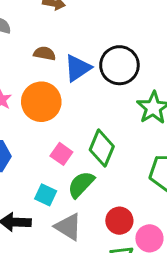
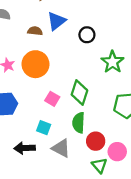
black circle: (119, 65) -> (87, 35), size x0.6
blue triangle: (78, 68) -> (56, 21), moved
green semicircle: (81, 184) -> (79, 123), moved, turned -36

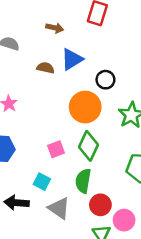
orange circle: (35, 64) -> (85, 107), moved
pink square: (52, 99) -> (56, 149), turned 32

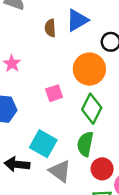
brown semicircle: (46, 68) -> (50, 28), turned -108
pink square: (56, 149) -> (54, 93), moved
cyan square: (42, 182) -> (43, 144), size x1.5

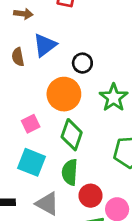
cyan square: (43, 144) -> (31, 162), moved

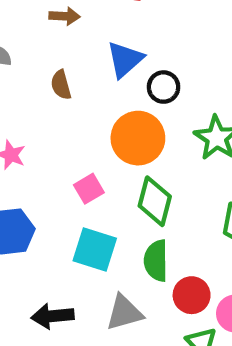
blue triangle: (45, 45) -> (125, 59), moved
gray triangle: (47, 204) -> (124, 313), turned -40

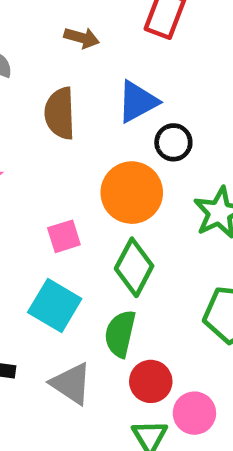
brown semicircle: (61, 85) -> (60, 113), size x1.5
gray triangle: (124, 313) -> (71, 383), turned 36

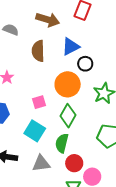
brown arrow: (82, 38) -> (48, 20), size x1.6
gray triangle: (71, 383) -> (41, 164), turned -42

